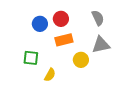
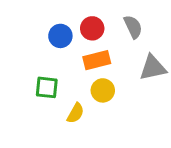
gray semicircle: (98, 18) -> (133, 27), moved
yellow circle: (81, 60) -> (103, 90), moved

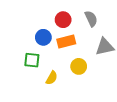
blue circle: (60, 36) -> (43, 37), moved
yellow circle: (103, 90) -> (79, 66), moved

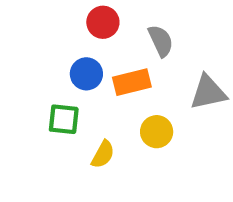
gray semicircle: (91, 19) -> (161, 41), moved
red circle: (63, 20) -> (103, 22), moved

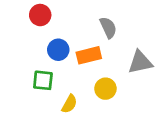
red circle: (103, 22) -> (40, 15), moved

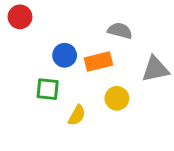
red circle: (40, 15) -> (20, 17), moved
gray semicircle: (108, 28) -> (120, 31), turned -50

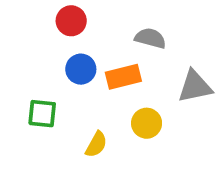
red circle: (20, 17) -> (71, 21), moved
green square: (48, 89) -> (42, 114), moved

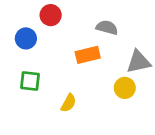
blue circle: (81, 69) -> (26, 38), moved
yellow circle: (147, 123) -> (125, 88), moved

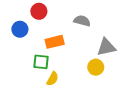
orange rectangle: (88, 55) -> (55, 42), moved
green square: (30, 81) -> (41, 62), moved

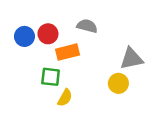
red circle: (39, 11) -> (48, 34), moved
gray semicircle: (82, 21) -> (87, 26), moved

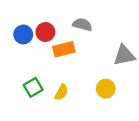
green square: (51, 77) -> (33, 87), moved, turned -36
yellow circle: (118, 83) -> (106, 89), moved

